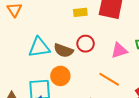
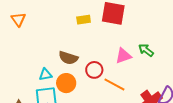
red circle: (86, 44) -> (94, 70), moved
cyan triangle: (39, 47) -> (45, 75), moved, size x0.6

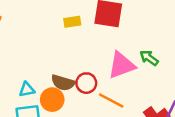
pink triangle: (123, 56) -> (121, 65), size x1.4
brown semicircle: (68, 58) -> (63, 83), moved

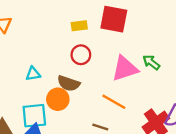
red circle: (86, 83) -> (81, 55), moved
cyan triangle: (27, 90) -> (33, 74), moved

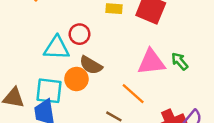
red circle: (81, 55) -> (80, 34), moved
cyan triangle: (33, 74) -> (57, 48), size x1.6

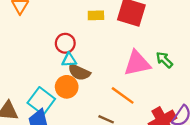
cyan triangle: (57, 48) -> (69, 60), moved, size x0.6
cyan square: (49, 91) -> (41, 101), turned 36

